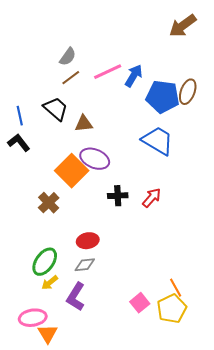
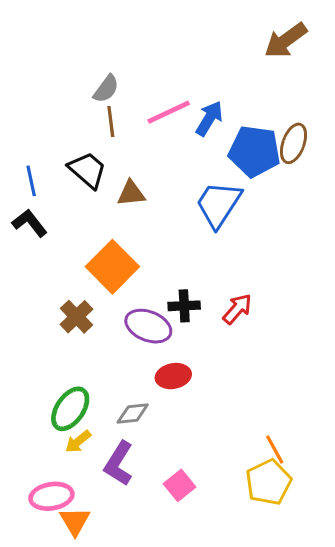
brown line: (71, 78) -> (111, 122), turned -60
blue trapezoid: (158, 141) -> (219, 204), moved, turned -88
purple ellipse: (95, 159) -> (148, 326), moved
red ellipse: (88, 241) -> (173, 376), moved
pink square: (140, 303) -> (180, 485), moved

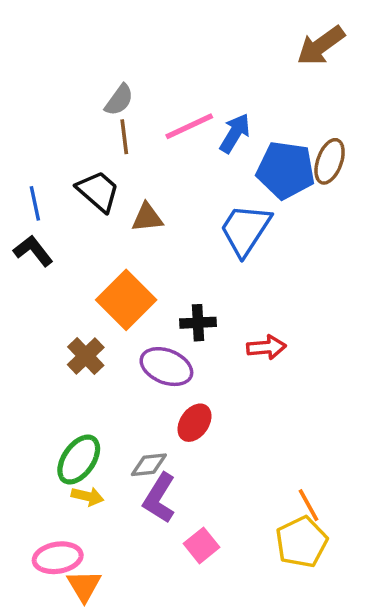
black cross: (184, 306) -> (198, 323), moved
red arrow: (237, 309) -> (266, 347), turned 44
red ellipse: (173, 376) -> (194, 423), turned -44
yellow arrow: (78, 442) -> (88, 496), turned -128
purple L-shape: (119, 463) -> (159, 498), moved

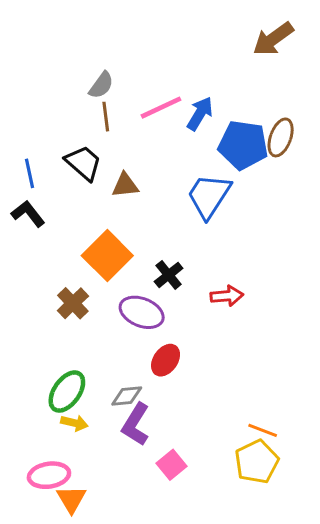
black cross: (198, 323) -> (169, 275), turned -36
orange line: (308, 505) -> (263, 430), turned -40

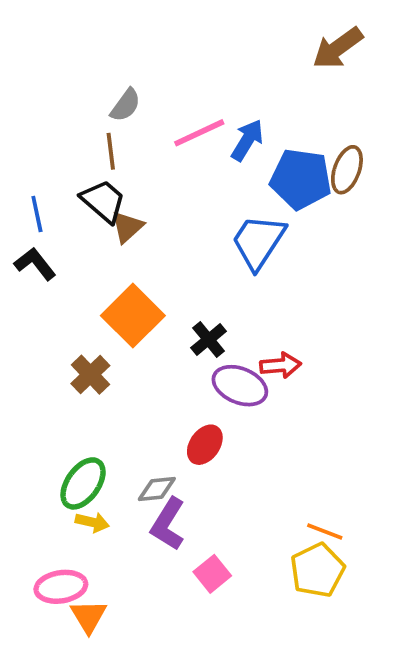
brown line: (106, 117) -> (111, 151), moved
brown triangle: (125, 185) -> (127, 227), moved, turned -36
purple ellipse: (142, 312) -> (240, 386), moved

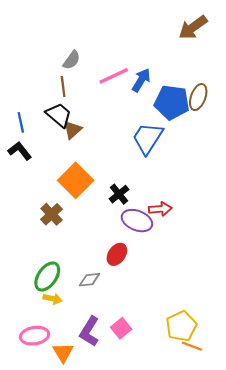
purple L-shape: (168, 524) -> (89, 331), moved
orange line: (325, 531) -> (192, 346), moved
orange triangle: (89, 616) -> (63, 353), moved

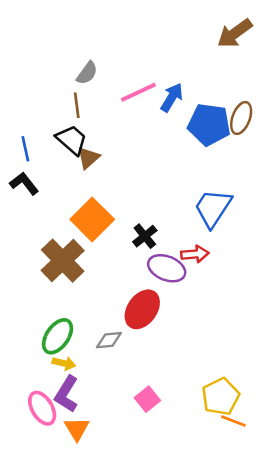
blue trapezoid: (148, 138) -> (213, 208), moved
brown cross: (51, 214) -> (63, 261), size x1.6
red ellipse: (117, 254) -> (142, 309), size x1.4
purple L-shape: (89, 331) -> (66, 394), moved
pink ellipse: (35, 336) -> (42, 408), turned 68

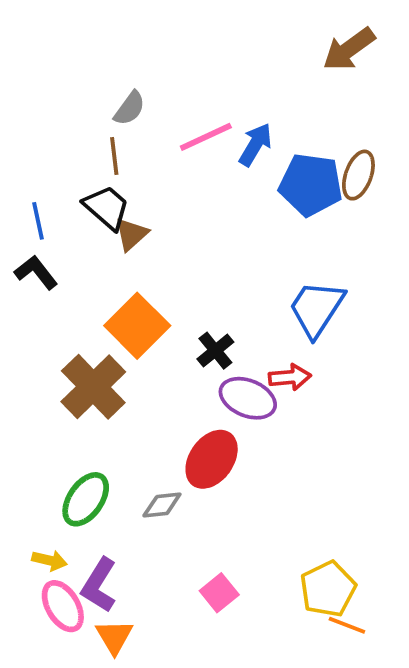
yellow arrow: (64, 363) -> (49, 560), moved

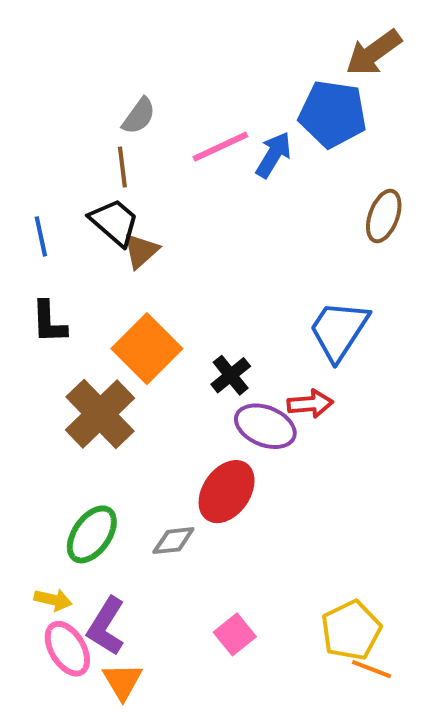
brown ellipse: (358, 175) -> (384, 216), moved
blue pentagon: (311, 185) -> (333, 114), moved
black L-shape: (36, 272) -> (49, 322), moved, turned -144

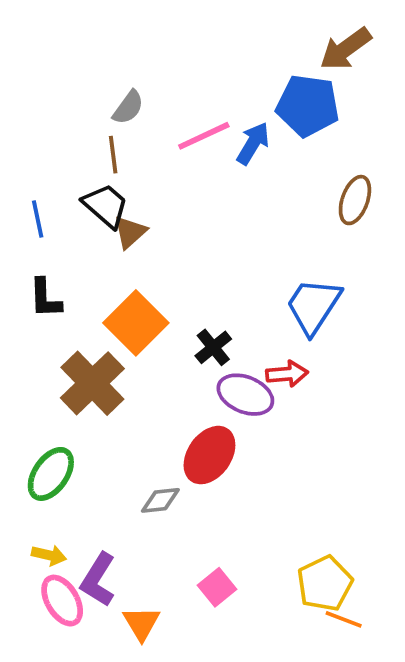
green ellipse: (92, 534) -> (51, 474), moved
orange triangle: (122, 681) -> (141, 623), moved

